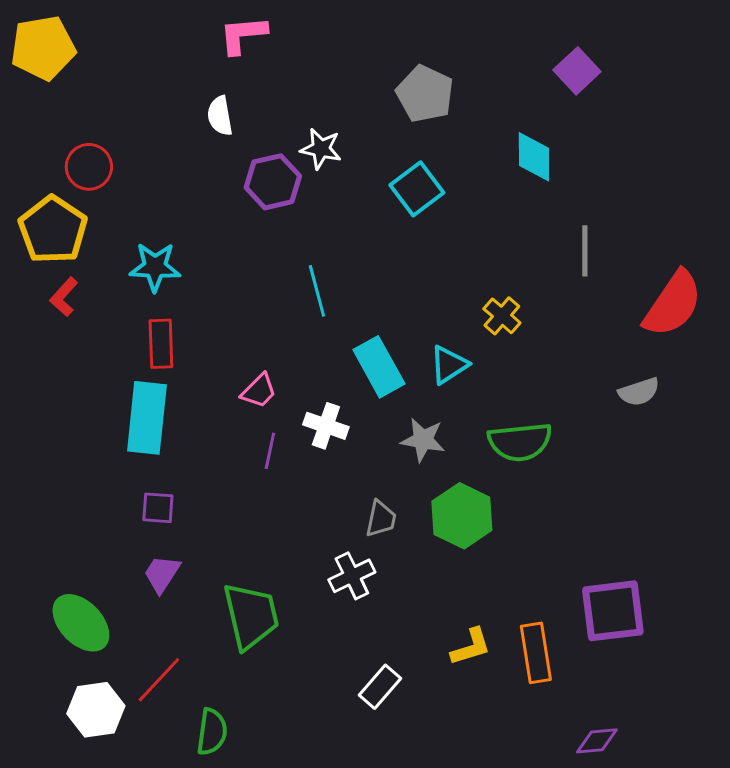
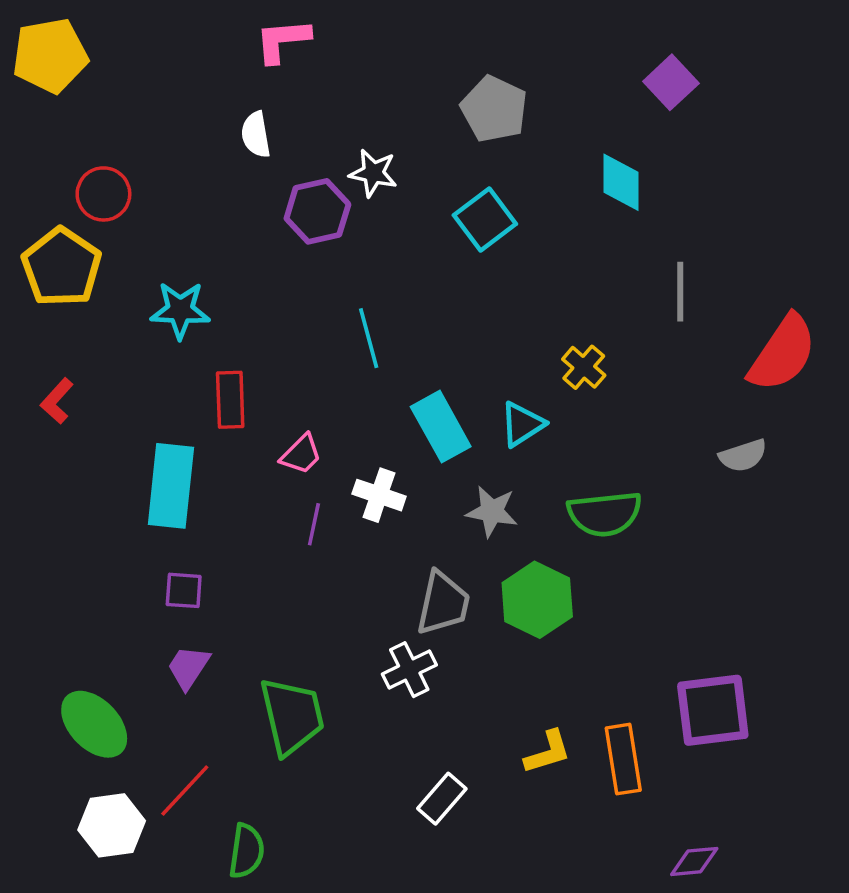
red L-shape: (64, 297) -> (57, 401), moved
red rectangle: (161, 344) -> (230, 400), moved
gray trapezoid: (381, 519) -> (443, 603), size x1.5

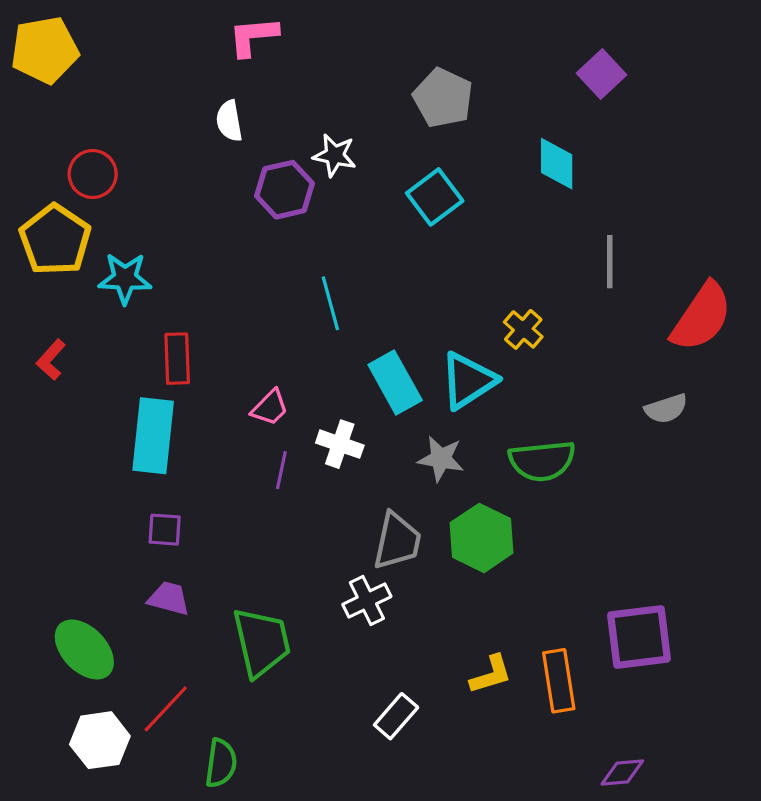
cyan star: (180, 310) -> (125, 278), moved
red rectangle: (230, 400) -> (177, 359), moved
cyan triangle: (522, 424) -> (468, 380), size x1.4
purple trapezoid: (188, 667) -> (169, 598), turned 72

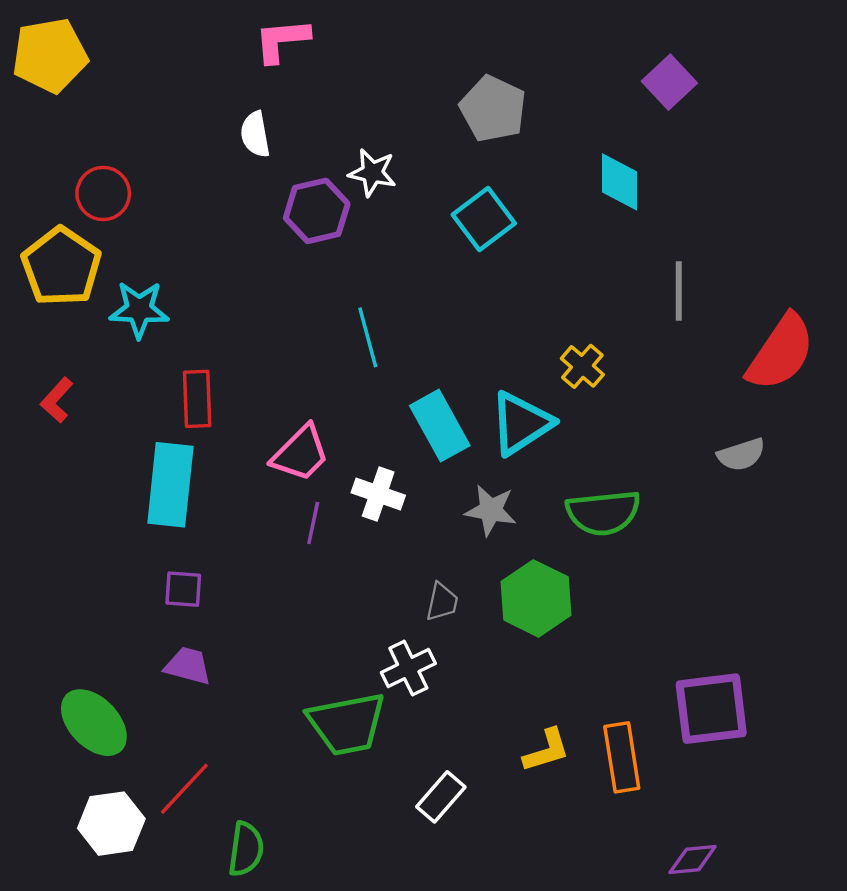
pink trapezoid: (270, 408) -> (300, 453), size x1.4
gray trapezoid: (397, 541) -> (442, 602), size x0.6
green trapezoid: (262, 642) -> (347, 724), moved, turned 92

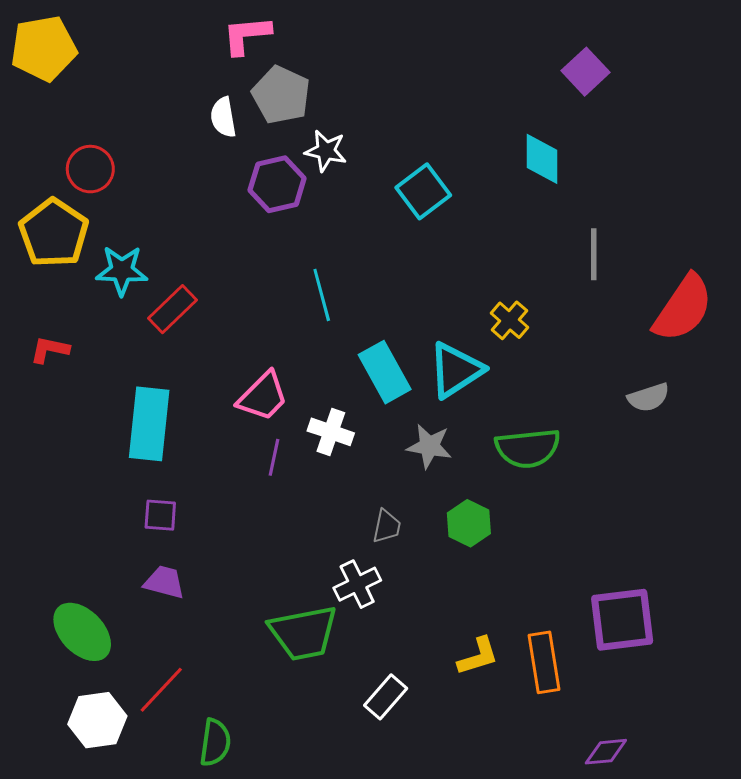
gray pentagon: (493, 109) -> (281, 95), moved
red rectangle: (197, 399) -> (173, 309), moved, turned 48
red L-shape: (57, 400) -> (50, 350), turned 60
green hexagon: (536, 598) -> (469, 523), size x0.7

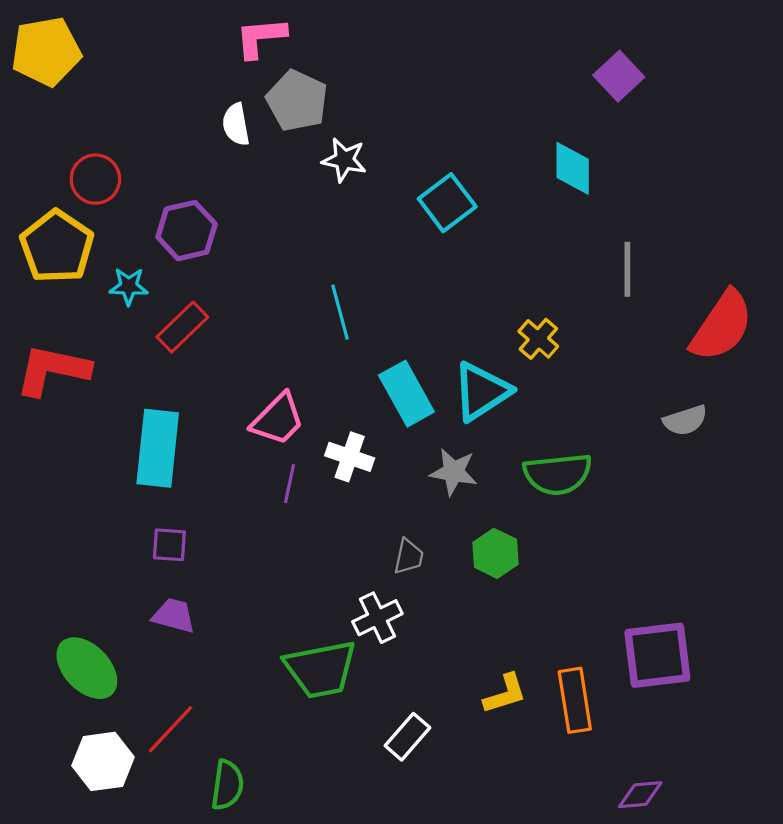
purple hexagon: (277, 184) -> (187, 231), moved
cyan star: (122, 271) -> (129, 286), size x0.7
red L-shape: (50, 350) -> (53, 370), size x1.8

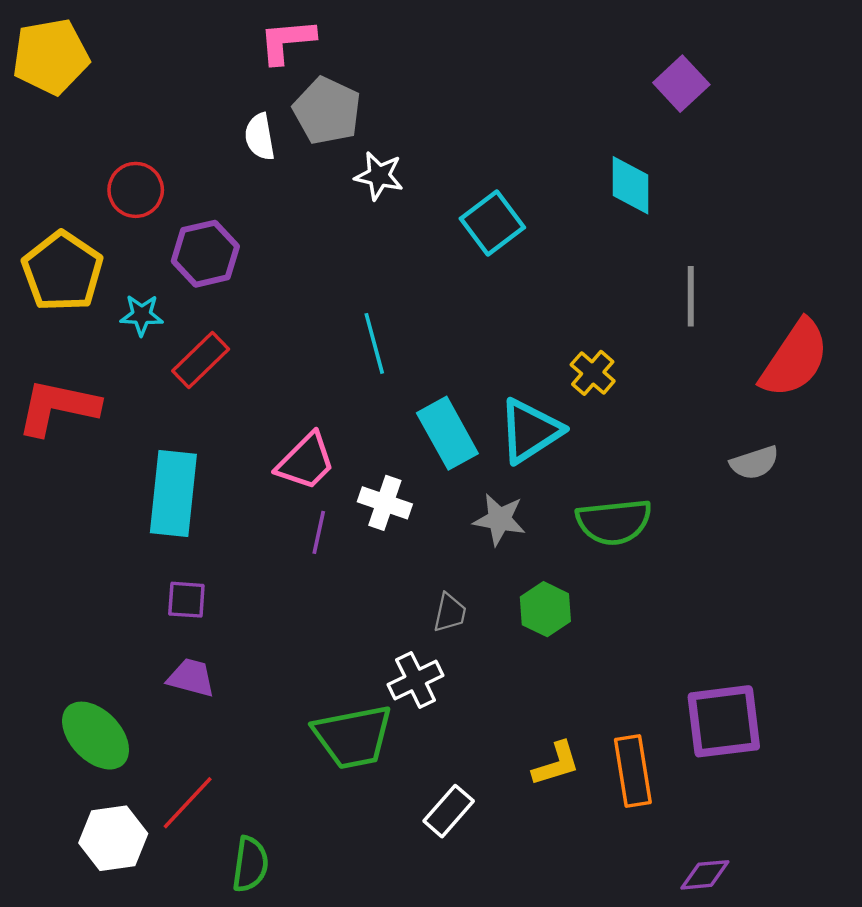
red circle: (95, 179) -> (136, 190), moved

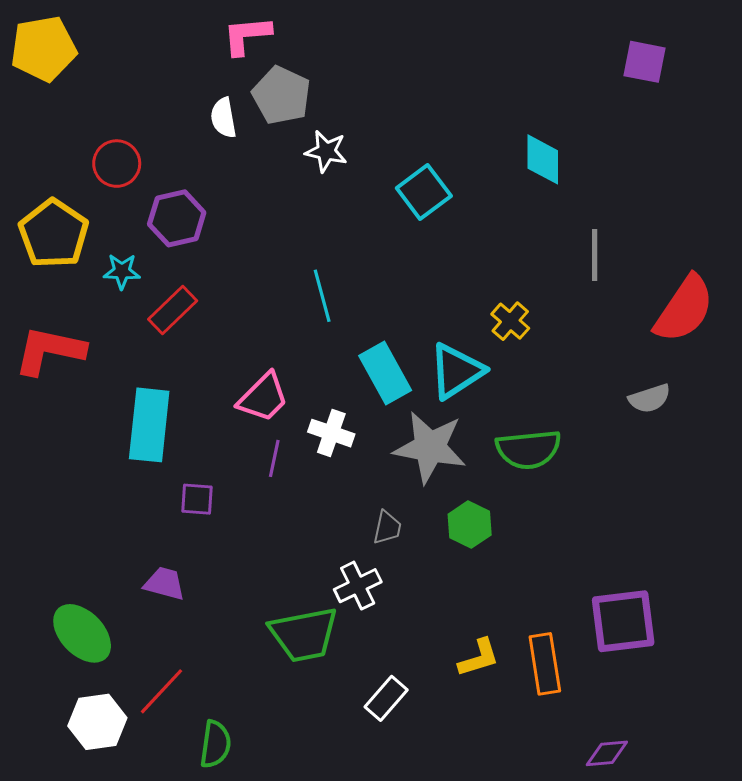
purple square: (681, 84) -> (645, 62), moved, turned -36
gray star: (499, 519) -> (430, 447), size x1.6
purple square: (186, 600) -> (197, 499), moved

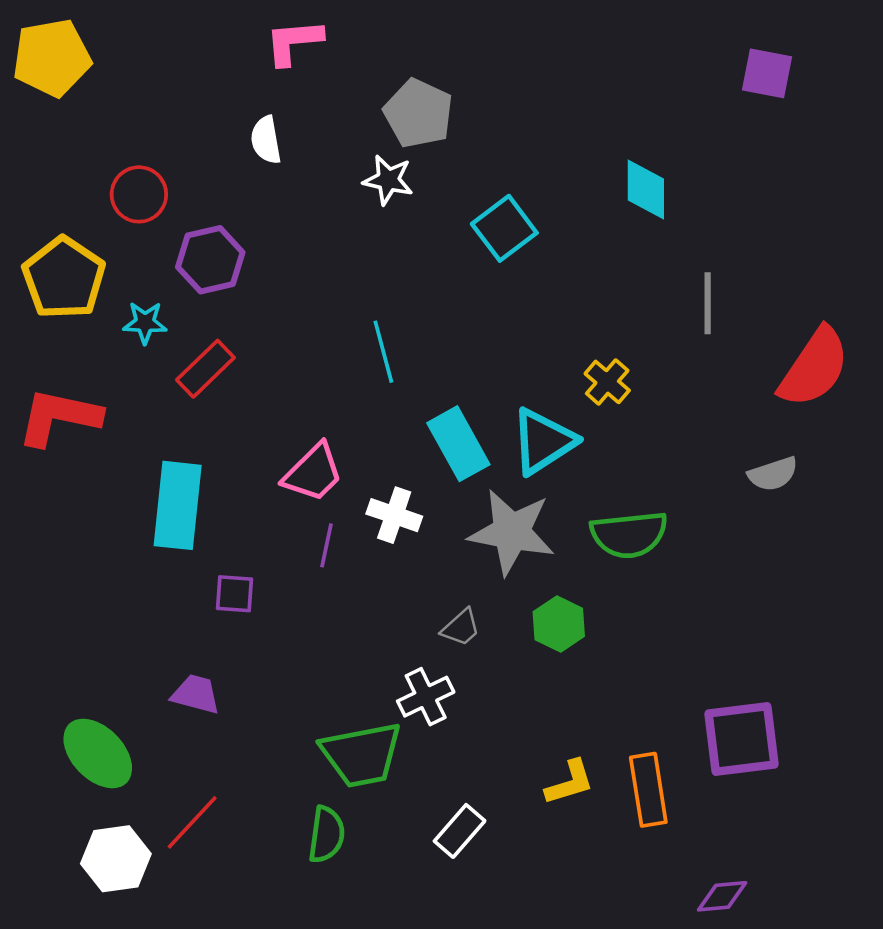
gray pentagon: (281, 95) -> (418, 113), moved
gray trapezoid: (387, 528) -> (461, 628), turned 36
green semicircle: (215, 744) -> (326, 835), moved

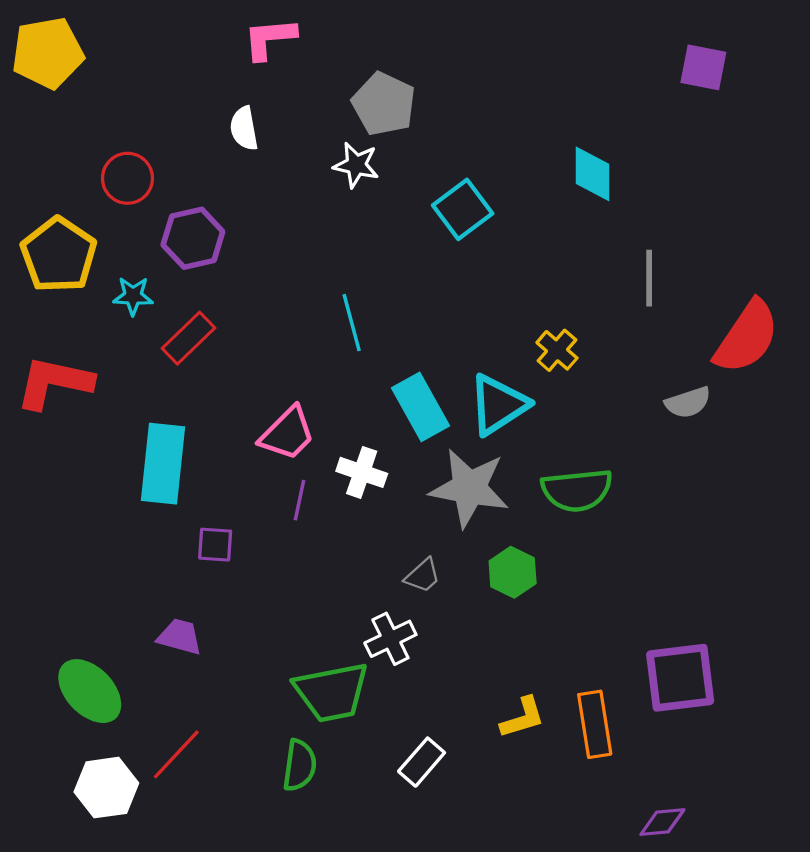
gray semicircle: (773, 474) -> (688, 402), moved

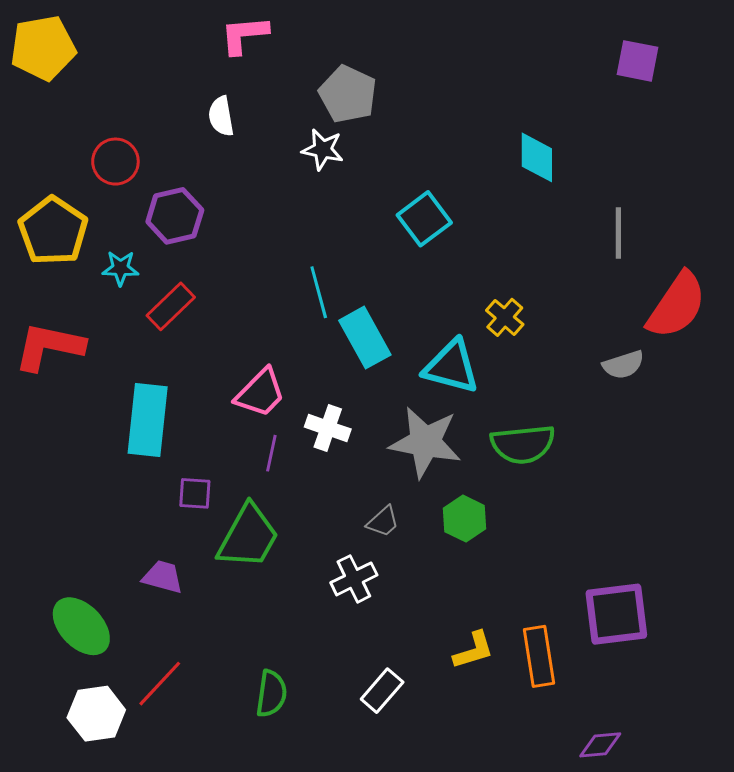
cyan square: (463, 209) -> (424, 219), moved
gray line: (649, 278) -> (618, 233), moved
cyan triangle: (498, 405) -> (451, 367), turned 48
cyan rectangle: (420, 407) -> (365, 338), moved
green trapezoid: (332, 692) -> (248, 537), moved, turned -50

